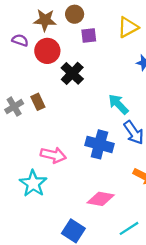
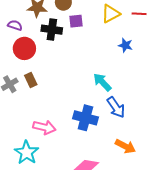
red circle: (47, 51) -> (24, 48), moved
black cross: (72, 73) -> (52, 30), moved, turned -36

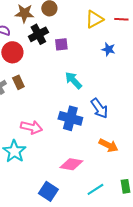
purple square: (76, 21) -> (61, 44), moved
black cross: (52, 30) -> (38, 34), turned -36
cyan arrow: (102, 82) -> (73, 80), moved

